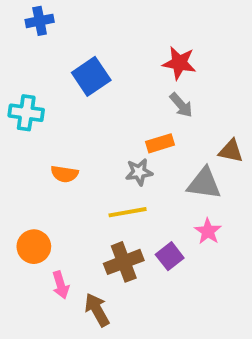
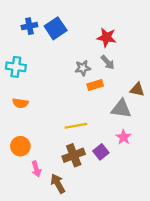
blue cross: (40, 21) -> (29, 26), moved
blue square: (91, 76) -> (56, 28), moved
gray star: (139, 172) -> (83, 68), moved
orange semicircle: (64, 174) -> (20, 103), moved

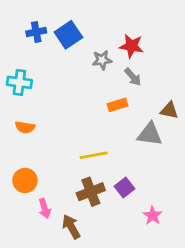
gray star: (83, 68) -> (102, 60), moved
pink star: (124, 137) -> (152, 216), moved

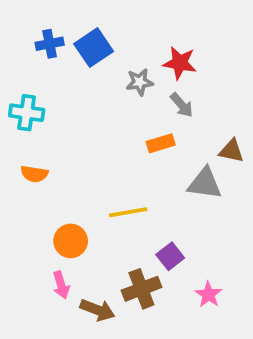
orange circle: (25, 180) -> (71, 241), moved
brown cross: (91, 192) -> (141, 289), moved
brown arrow: (71, 227) -> (97, 310), turned 140

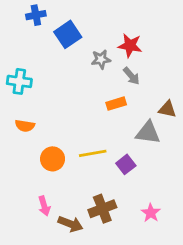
blue cross: (50, 44) -> (36, 15), moved
orange circle: (71, 241) -> (53, 159), moved
purple square: (170, 256) -> (126, 164), moved

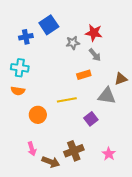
blue cross: (36, 15) -> (26, 37), moved
cyan cross: (19, 81) -> (20, 68), moved
brown triangle: (167, 109) -> (121, 79), turned -32
yellow line: (93, 153) -> (67, 100), moved

